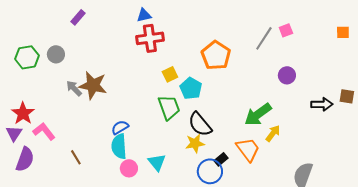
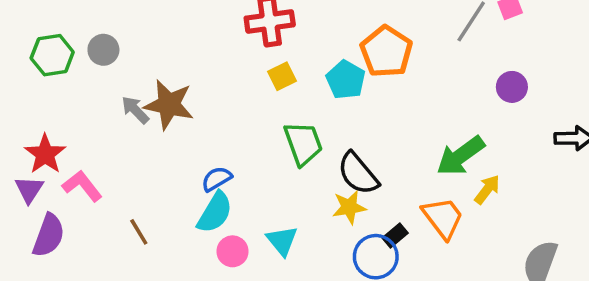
yellow square: (170, 74) -> (282, 76), moved
cyan pentagon: (191, 88) -> (346, 80), moved
cyan semicircle: (119, 146) -> (215, 212), turned -145

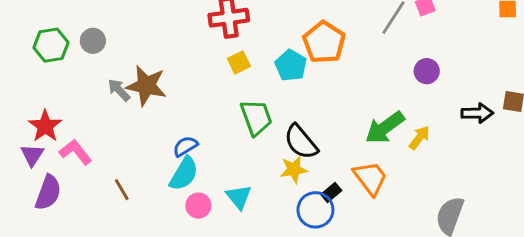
yellow arrow: (487, 189) -> (419, 138), moved

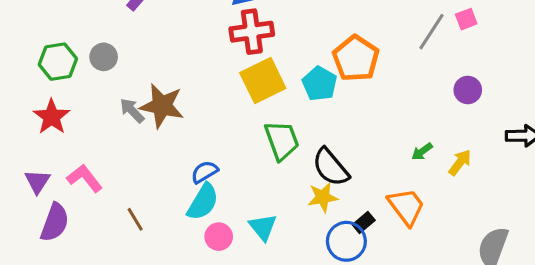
yellow square: (239, 62) -> (263, 81), size x1.8
red star: (45, 126) -> (52, 117), moved
green arrow: (385, 128) -> (422, 151), size x0.5

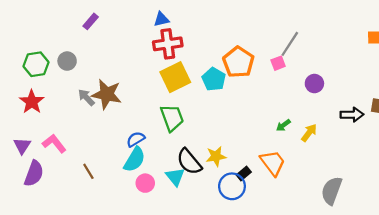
pink square: (466, 19) -> (278, 63), moved
green trapezoid: (282, 140) -> (172, 118), moved
black semicircle: (331, 167) -> (189, 162), moved

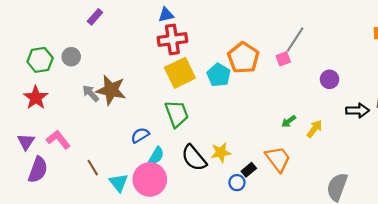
purple circle: (314, 84) -> (330, 79), moved
cyan semicircle: (135, 160) -> (156, 156), moved, size x0.7
cyan triangle: (175, 177) -> (119, 183), moved
pink circle: (145, 183) -> (150, 179), size x1.8
blue circle: (232, 186) -> (237, 183), size x0.6

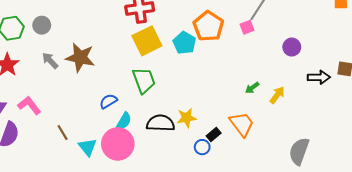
gray arrow: (91, 93) -> (50, 61), moved
black semicircle: (194, 158) -> (161, 123), turned 132

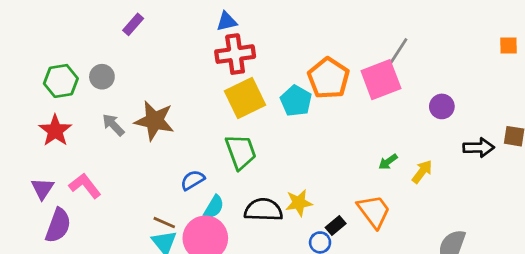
pink square: (247, 27) -> (381, 80), size x2.0
brown line: (63, 132) -> (164, 223), moved, turned -35

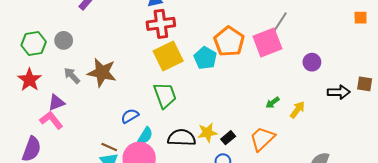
purple triangle: (42, 189) -> (56, 102), moved, turned 36
orange trapezoid: (374, 211) -> (262, 139), turned -96
black rectangle: (336, 225) -> (228, 138), moved

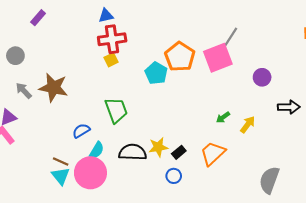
yellow square: (168, 56) -> (111, 60), moved, size x0.5

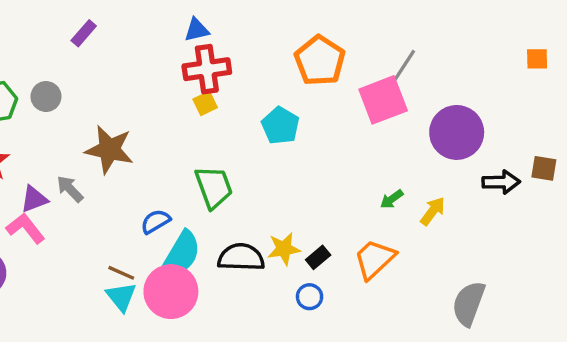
orange pentagon: (180, 57) -> (320, 61), moved
purple circle: (262, 77) -> (457, 132), size x1.8
gray arrow: (24, 91) -> (70, 189), moved
cyan semicircle: (97, 150) -> (181, 254), size x1.6

